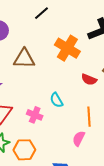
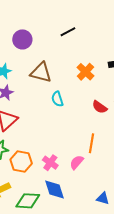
orange cross: (67, 48) -> (85, 72), size x0.7
cyan semicircle: (57, 100) -> (57, 99), moved
pink cross: (35, 115) -> (50, 163), moved

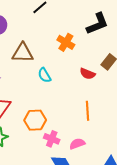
orange hexagon: (21, 162) -> (35, 120), moved
pink semicircle: (77, 162) -> (77, 144), moved, turned 42

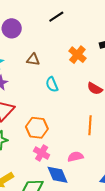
brown triangle: (23, 53) -> (33, 59), size x0.6
pink cross: (52, 139) -> (42, 153), moved

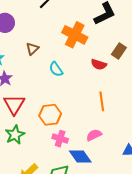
orange cross: (77, 55) -> (75, 35), size x1.4
brown triangle: (33, 59) -> (32, 49), turned -40

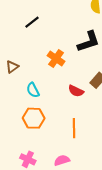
orange cross: (75, 35) -> (56, 58), size x0.7
orange hexagon: (50, 115) -> (34, 118), moved

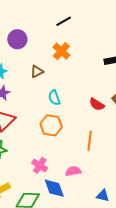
black line: (32, 22) -> (64, 21), moved
orange cross: (56, 58) -> (61, 51), moved

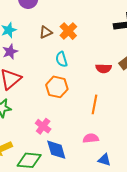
orange cross: (61, 51) -> (68, 31), moved
red semicircle: (97, 104) -> (104, 68), turned -35
pink semicircle: (73, 171) -> (91, 138), moved

